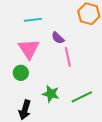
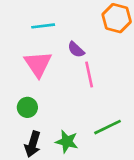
green circle: (21, 73) -> (27, 107), moved
green star: (51, 94) -> (67, 142), moved

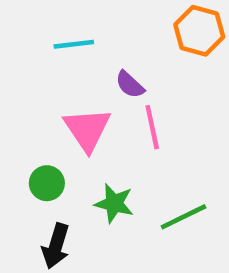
pink triangle: (38, 64) -> (87, 129), moved
green star: (67, 142) -> (114, 203), moved

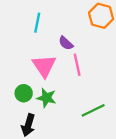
cyan line: (74, 44) -> (37, 23), turned -72
green star: (114, 203) -> (46, 98), moved

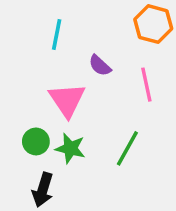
pink line: (77, 65) -> (146, 85), moved
green line: (93, 110) -> (127, 148), moved, turned -35

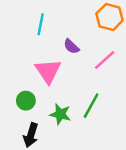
pink line: (146, 85) -> (105, 60), turned 60
green star: (70, 148) -> (60, 114), moved

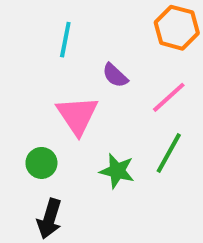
green line: (91, 106) -> (169, 153), moved
green star: (60, 114) -> (117, 171), moved

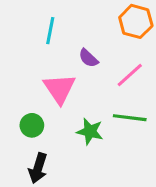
green line: (169, 153) -> (130, 118), turned 68

